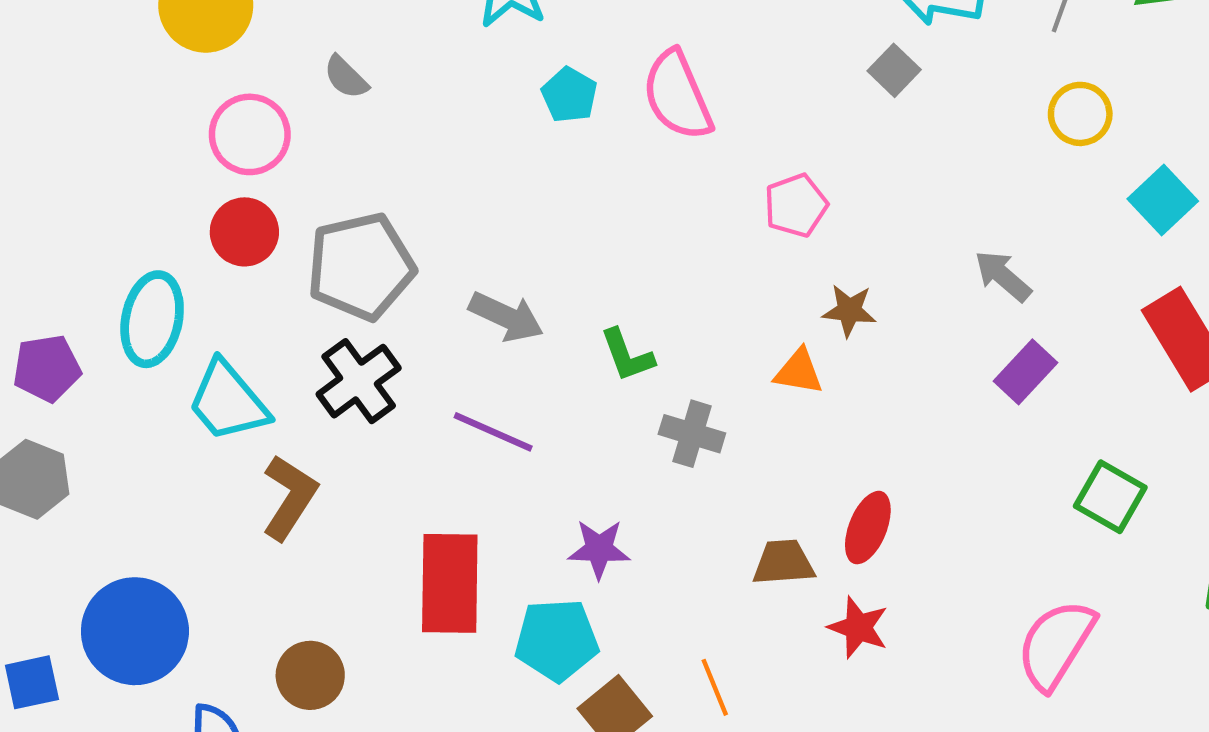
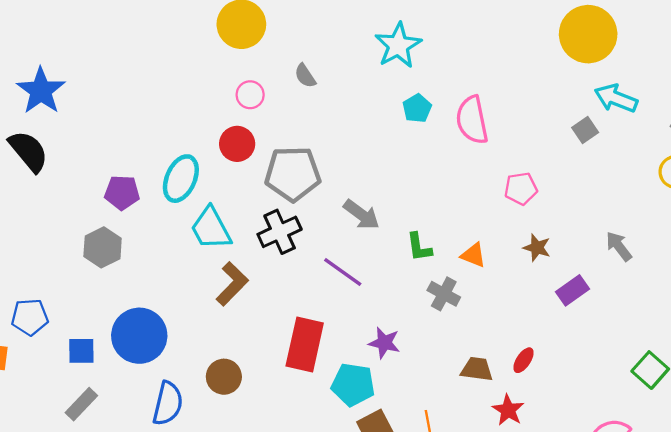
pink circle: (250, 134) -> (250, 95), size x0.7
orange triangle: (799, 372) -> (473, 255), moved
purple rectangle: (1025, 372) -> (573, 290), moved
red ellipse: (868, 528) -> (524, 360), size x0.7

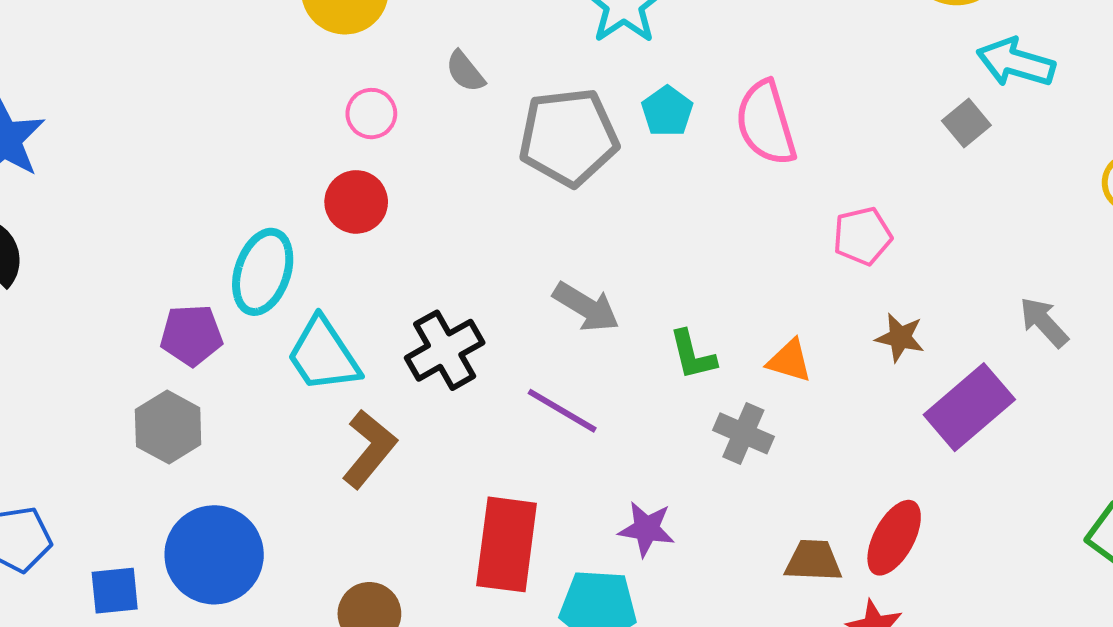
gray pentagon: (293, 174) -> (568, 137), moved
purple pentagon: (122, 192) -> (191, 335), moved
gray hexagon: (103, 247) -> (168, 427), moved
purple rectangle: (573, 290) -> (969, 407), size x1.5
red ellipse: (524, 360) -> (894, 538), size x1.6

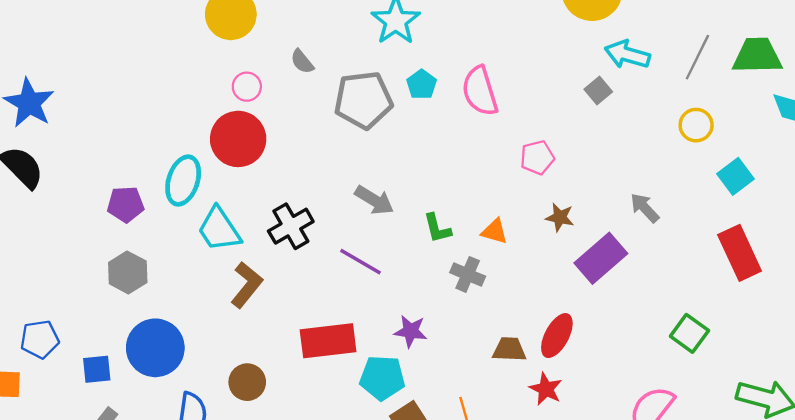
red circle: (356, 202) -> (238, 139), size x1.5
purple pentagon: (191, 335) -> (126, 204), moved
red rectangle: (507, 544) -> (328, 341), turned 76

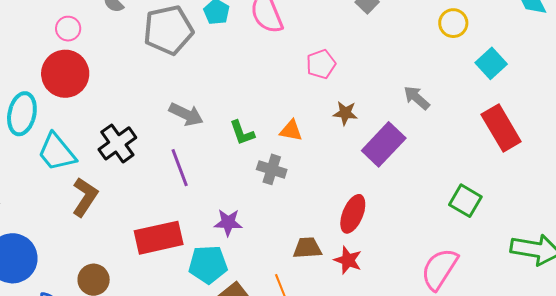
purple line: (360, 262) -> (180, 168), turned 45
brown trapezoid: (509, 349) -> (307, 248), moved

